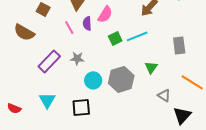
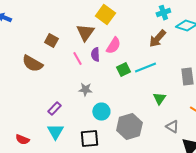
purple rectangle: (49, 61) -> (54, 109), moved, size x0.6
gray hexagon: (121, 79) -> (129, 127), moved

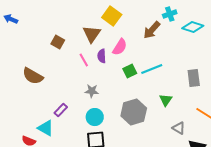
brown arrow: (157, 39) -> (152, 30), moved
brown semicircle: (32, 64) -> (33, 76), moved
cyan circle: (101, 112) -> (95, 117), moved
gray hexagon: (129, 127) -> (134, 112), moved
cyan triangle: (55, 132) -> (46, 128), moved, turned -30

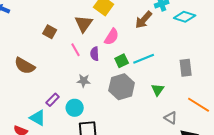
purple semicircle: (102, 56) -> (95, 54), moved
gray hexagon: (134, 112) -> (122, 87), moved
cyan circle: (95, 117) -> (75, 108), moved

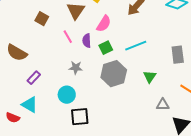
green square: (122, 61) -> (106, 48), moved
purple rectangle: (53, 100) -> (34, 78), moved
gray triangle: (171, 118) -> (163, 105), turned -32

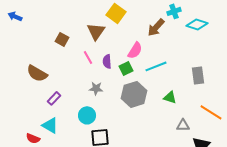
pink semicircle: (104, 24) -> (135, 50), moved
green triangle: (150, 77) -> (170, 97), turned -48

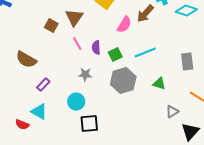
brown triangle: (96, 31) -> (74, 18), moved
pink semicircle: (135, 50) -> (124, 25), moved
gray triangle: (183, 125) -> (172, 112), turned -32

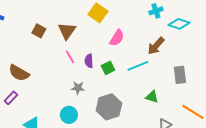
brown arrow: (145, 14) -> (156, 46), moved
brown square: (51, 26) -> (39, 31), moved
gray hexagon: (123, 81) -> (109, 107), moved
purple rectangle: (43, 85) -> (11, 98), moved

